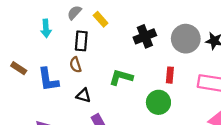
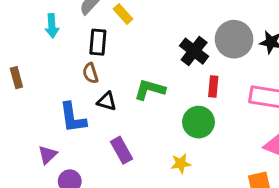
black cross: (145, 36) -> (194, 51), moved, turned -30
brown rectangle: (19, 68) -> (16, 78), turned 42
blue L-shape: (48, 80) -> (73, 118), moved
black triangle: (83, 95) -> (107, 101), moved

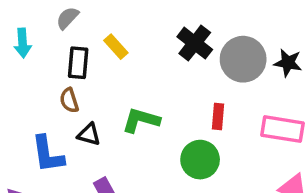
yellow rectangle: (123, 14) -> (116, 47), moved
black cross: (194, 51) -> (195, 43), moved

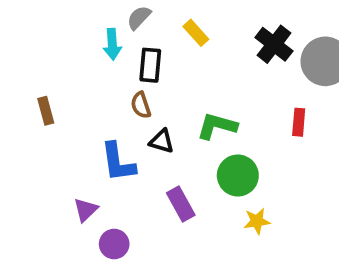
cyan arrow: (23, 43) -> (112, 44), moved
yellow rectangle: (116, 47) -> (196, 33), moved
green circle: (200, 160) -> (238, 175), moved

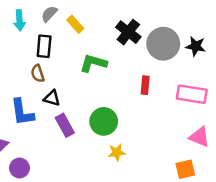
gray semicircle: (139, 18) -> (49, 14), moved
cyan arrow: (112, 44) -> (19, 20), moved
green L-shape: (217, 126) -> (93, 63), moved
purple rectangle: (181, 204) -> (65, 125), moved

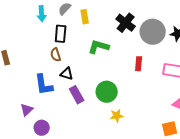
yellow rectangle: (75, 24) -> (85, 17), turned 32

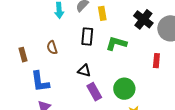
black rectangle: (61, 34) -> (87, 36), moved
brown semicircle: (56, 55) -> (52, 48), moved
blue L-shape: (44, 85) -> (40, 82), moved

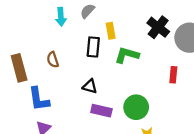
yellow rectangle: (102, 13) -> (111, 31), moved
brown rectangle: (23, 55) -> (19, 68), size x1.6
purple rectangle: (94, 92) -> (101, 111), turned -48

